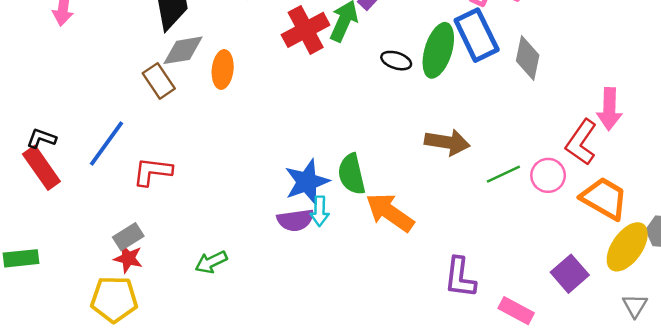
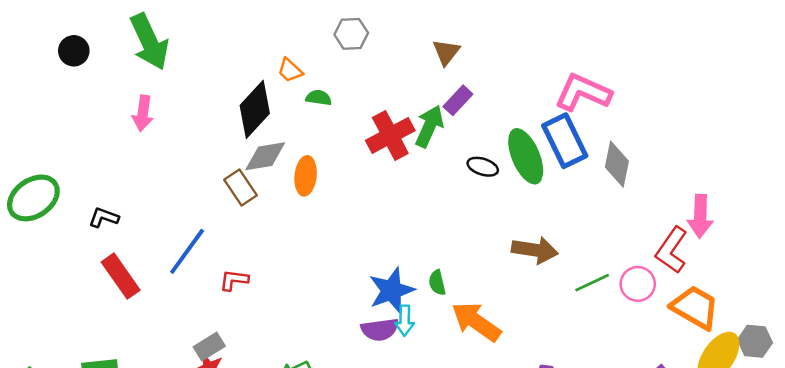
green ellipse: (438, 50) -> (526, 156), turned -40
black L-shape: (41, 138) -> (104, 217), moved
red L-shape: (152, 172) -> (234, 280), size x0.7
green semicircle: (352, 174) -> (437, 283), size x0.6

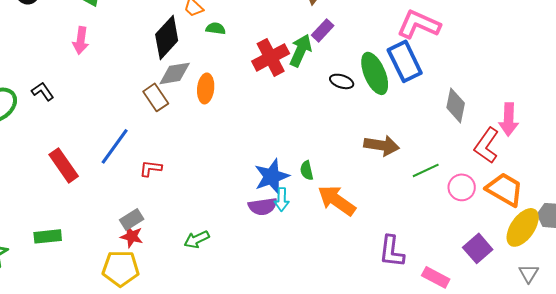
gray diamond: (617, 164) -> (456, 105), moved
black L-shape: (104, 217) -> (43, 91), moved, turned 35
pink circle: (638, 284) -> (462, 187), moved

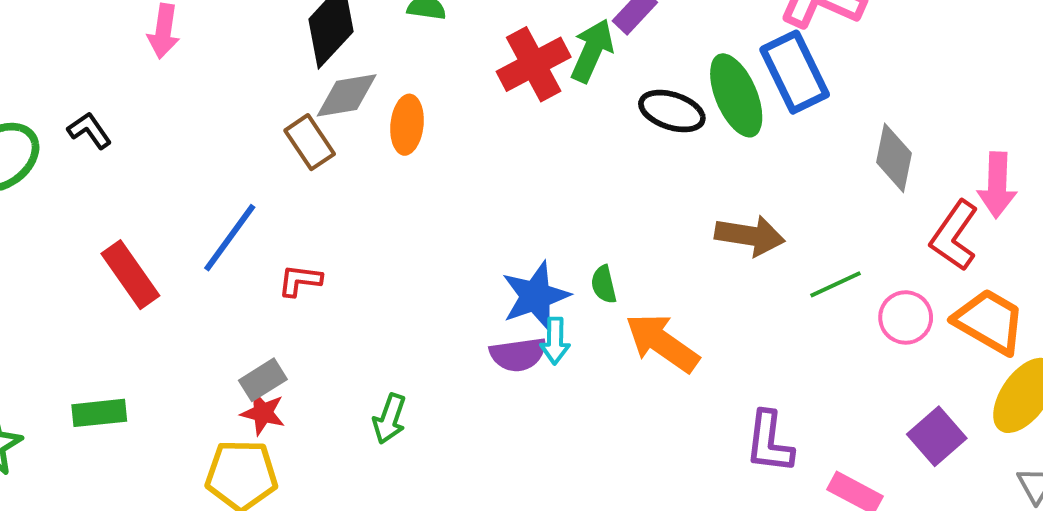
black ellipse: (342, 81) -> (672, 111), size x1.4
green arrow: (197, 239) -> (389, 419), turned -45

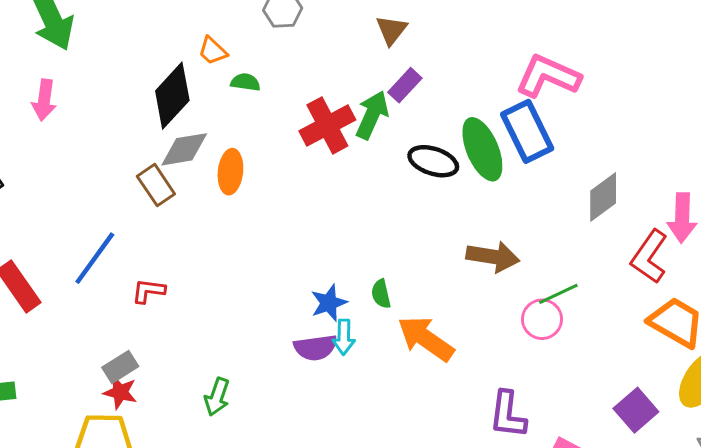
gray diamond: (894, 158) -> (603, 197), turned 42
blue star: (536, 296) -> (329, 303), size x0.7
pink circle: (906, 317) -> (542, 319), moved

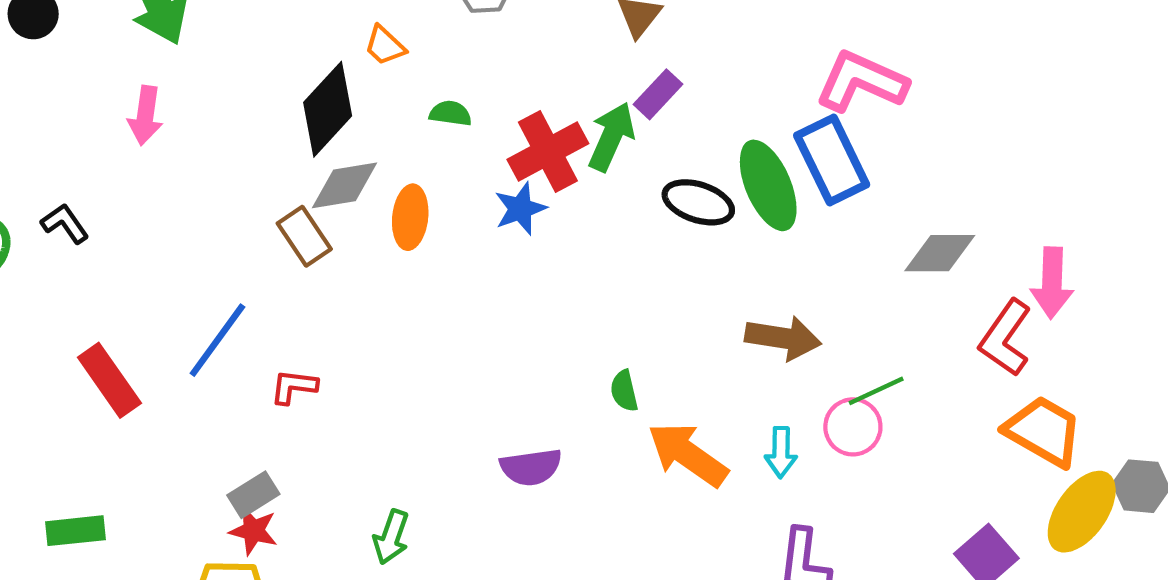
green semicircle: (245, 82) -> (450, 113), moved
gray diamond: (603, 197) -> (940, 253), turned 36
blue star: (329, 303) -> (520, 209), moved
cyan arrow: (344, 337) -> (781, 452), moved

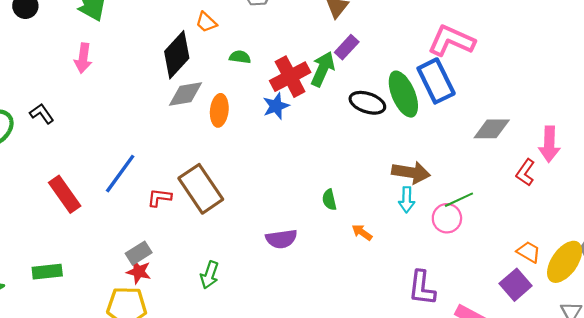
brown rectangle: (304, 236) -> (201, 189), moved, size x1.6
red L-shape: (1005, 338) -> (525, 172), size x0.7
orange trapezoid: (1044, 431) -> (529, 252), moved, size x0.6
cyan arrow: (781, 452) -> (407, 200), moved
orange arrow: (688, 454) -> (362, 232), size x0.5

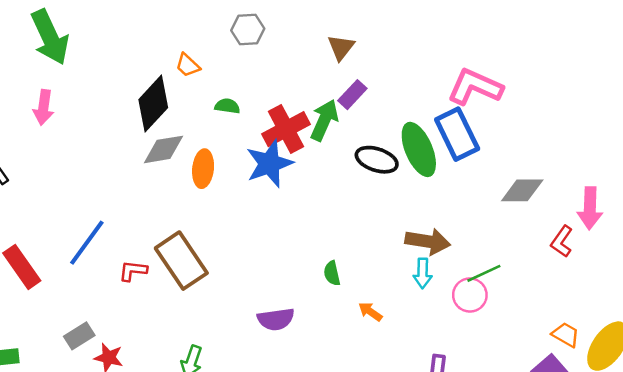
blue star: (276, 106) -> (269, 164), size x1.5
gray rectangle: (139, 253) -> (79, 336), moved

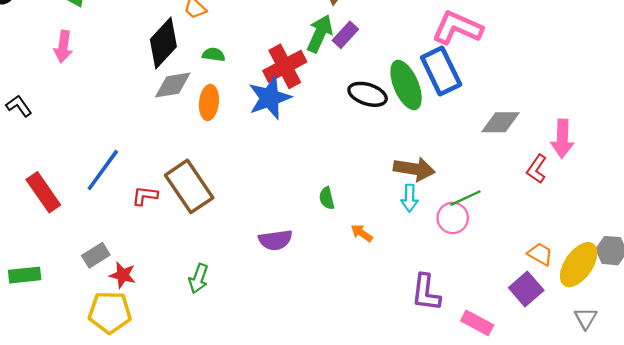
green semicircle: (227, 106) -> (214, 55), moved
green arrow: (324, 120) -> (320, 34), moved

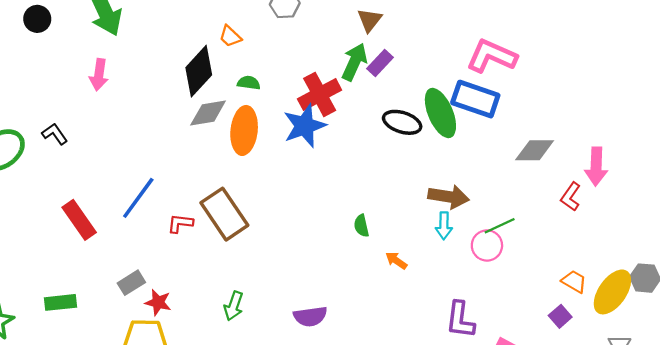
blue rectangle: (441, 71) -> (475, 99), turned -45
orange ellipse: (209, 102) -> (244, 130), size x1.4
purple semicircle: (275, 240) -> (310, 316), moved
purple square: (526, 289) -> (560, 316), size x0.7

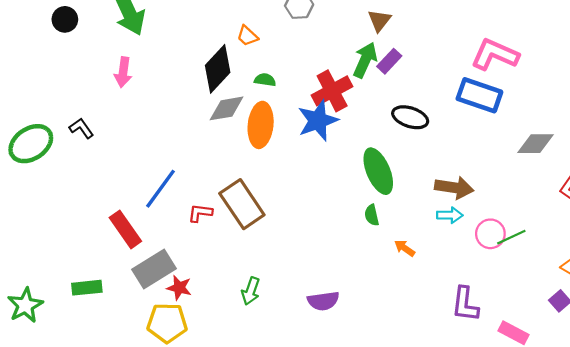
green ellipse: (440, 113) -> (378, 171), moved
red rectangle: (79, 220) -> (125, 229), moved
cyan arrow: (444, 226) -> (450, 215), turned -90
green line: (500, 226) -> (511, 237), moved
gray rectangle: (131, 283) -> (154, 269), size x1.6

